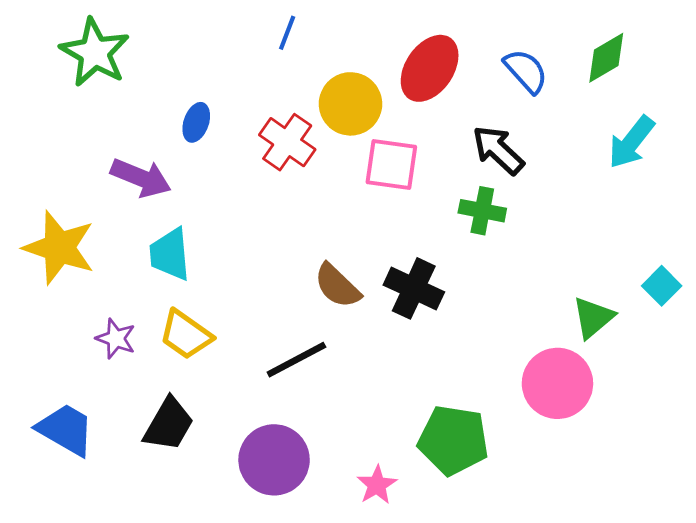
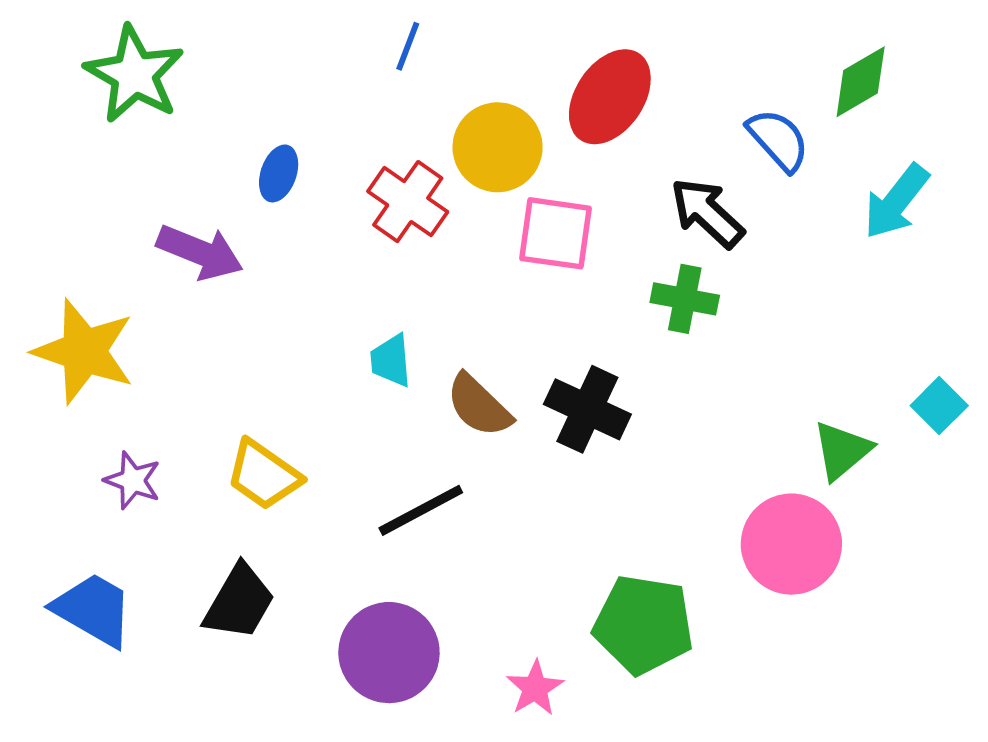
blue semicircle: (526, 71) -> (778, 140), moved
cyan trapezoid: (170, 254) -> (391, 361), moved, size x0.7
purple star: (116, 339) -> (133, 480), moved

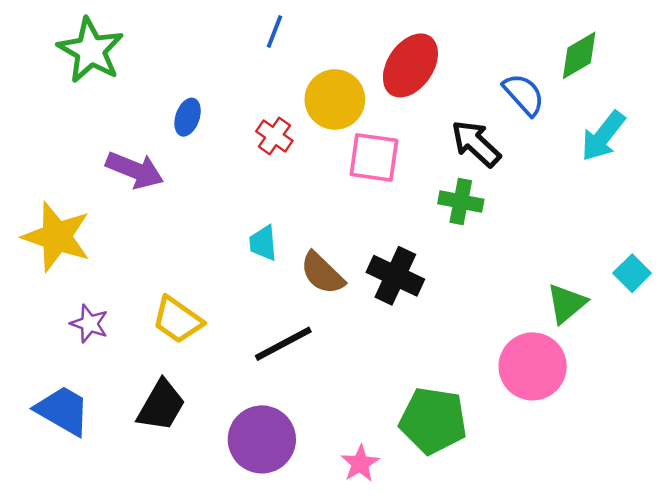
red cross: (408, 202) -> (274, 136), size x0.7

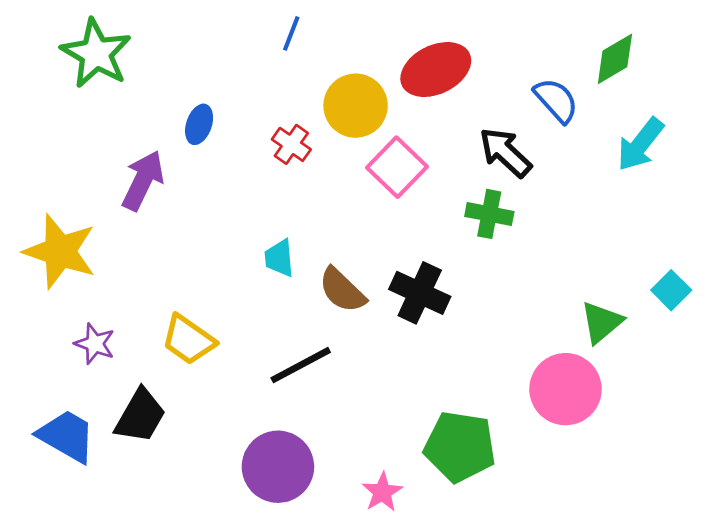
red ellipse: (410, 65) -> (436, 70), turned 30
pink square: (374, 157) -> (397, 167), turned 36
purple arrow: (135, 170) -> (143, 181), turned -86
black trapezoid: (161, 405) -> (140, 416), moved

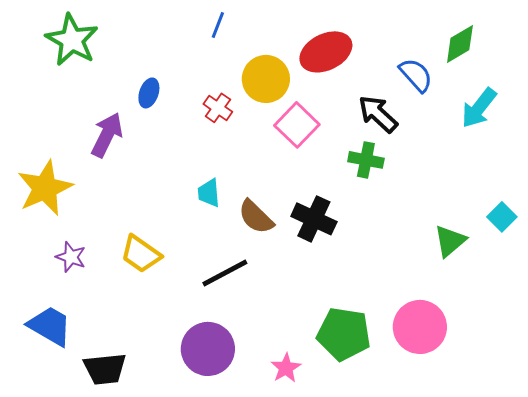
yellow star: (60, 251) -> (45, 188), turned 30
pink circle: (565, 389) -> (420, 327), moved
black trapezoid: (140, 416) -> (105, 369), moved, turned 54

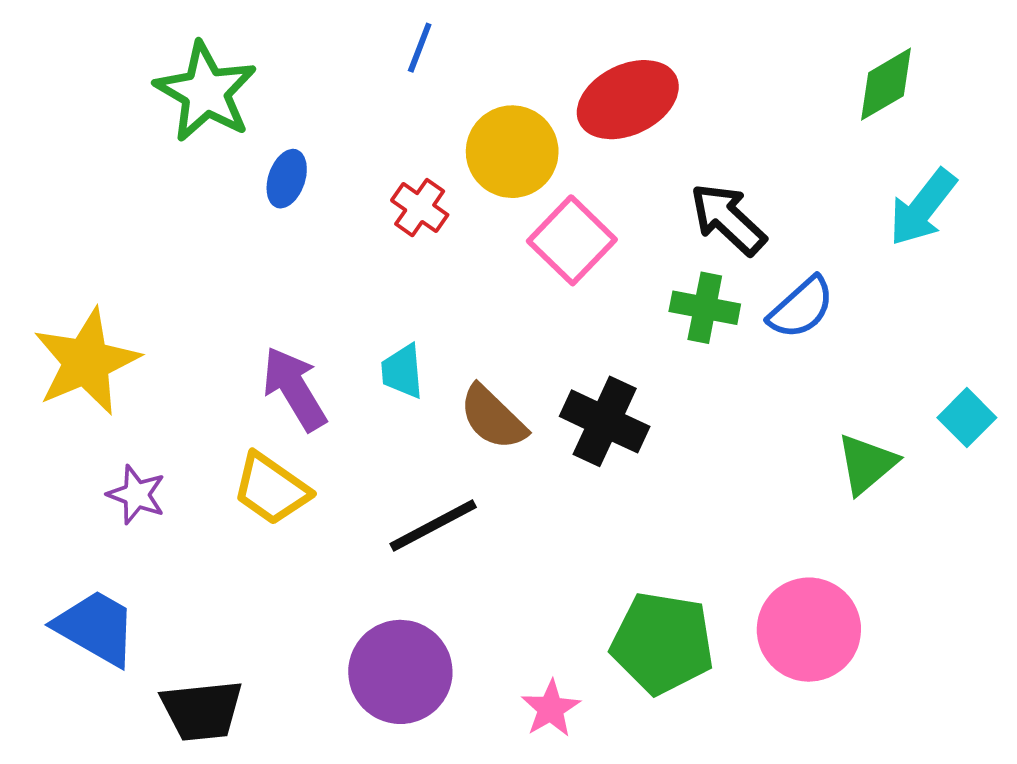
green star: (72, 40) -> (206, 92), moved
blue semicircle: (416, 75) -> (801, 308), moved, turned 90
purple arrow: (107, 135) -> (294, 389), moved, turned -57

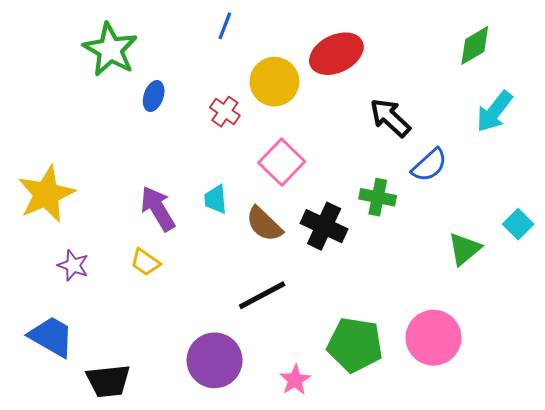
pink square: (572, 240) -> (282, 162), moved
green cross: (705, 308) -> (378, 197), moved
yellow trapezoid: (271, 489) -> (145, 262), size x0.7
black line: (433, 525) -> (262, 295), moved

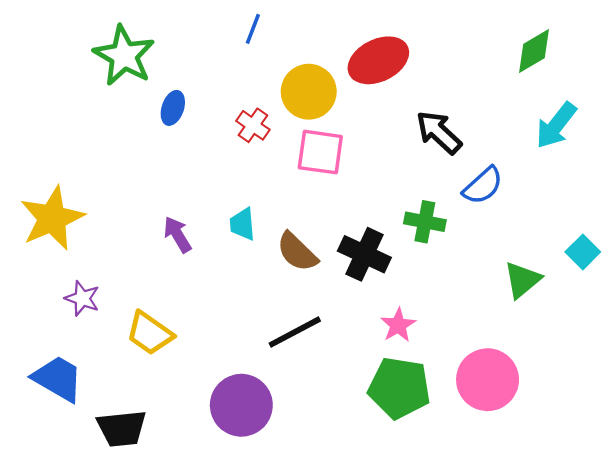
pink square: (282, 162) -> (320, 152), moved, turned -36
purple arrow: (158, 209) -> (177, 235), size x0.7
yellow trapezoid: (145, 262) -> (150, 333), moved, size x1.4
pink star: (295, 380) -> (398, 325), moved

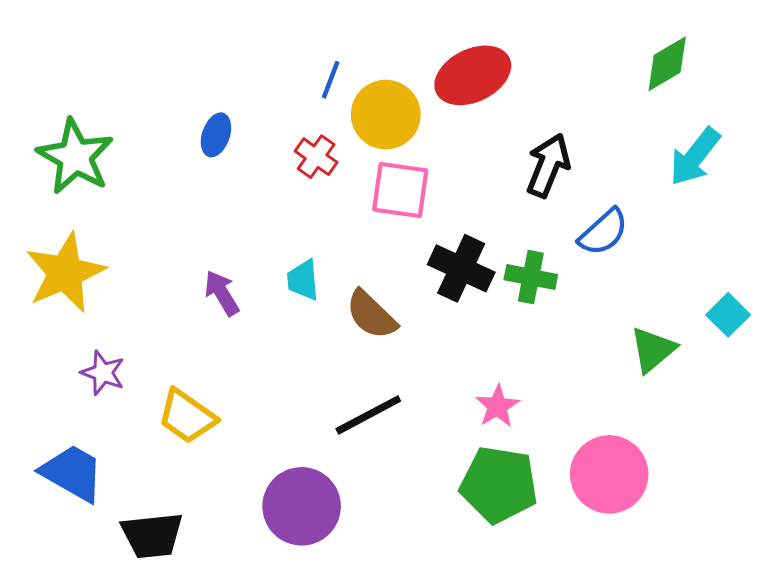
blue line: (253, 29) -> (331, 80), moved
green star: (124, 56) -> (75, 157), moved
black arrow: (439, 132) -> (548, 165), turned 69
black cross: (364, 254) -> (461, 268), moved

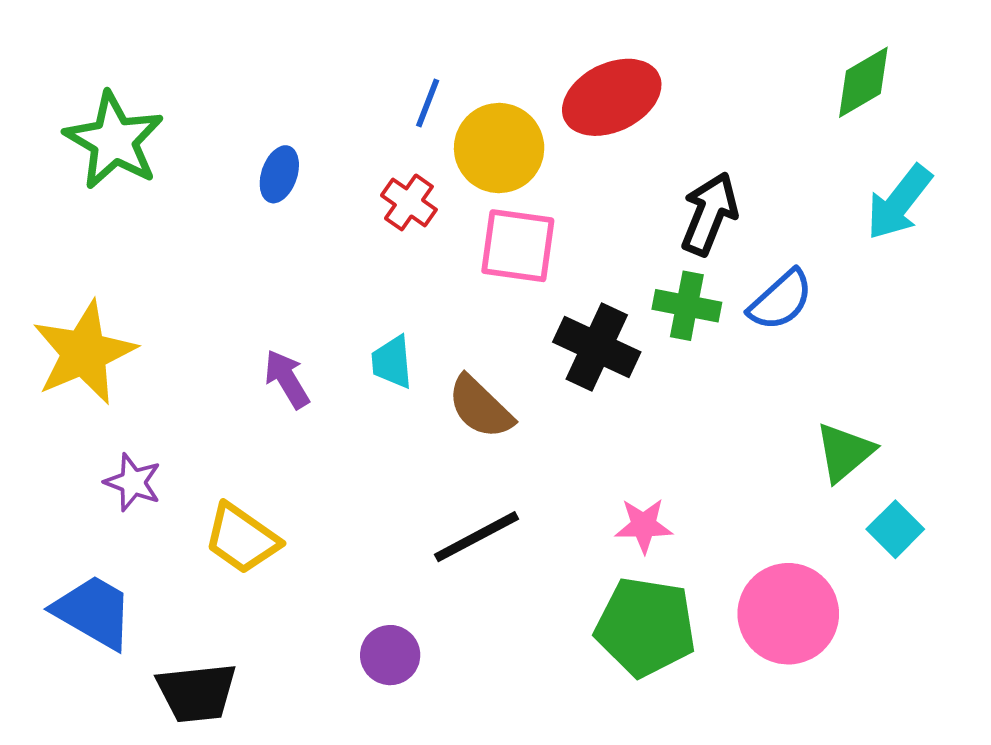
green star: (75, 157) -> (114, 141), moved
green cross: (531, 277) -> (687, 306), moved
cyan square: (728, 315) -> (895, 529), moved
pink star: (497, 406) -> (644, 525), turned 30
purple circle: (302, 506) -> (390, 655), size x0.6

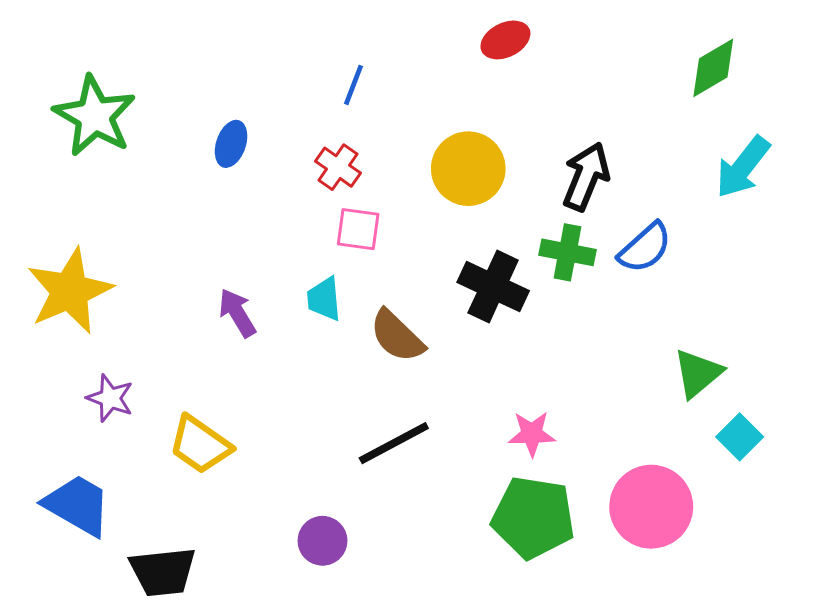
red ellipse: (612, 97) -> (505, 40), moved, size x0.6
yellow circle: (499, 148) -> (468, 169), moved
pink square: (518, 246) -> (358, 229), moved, size x0.7

